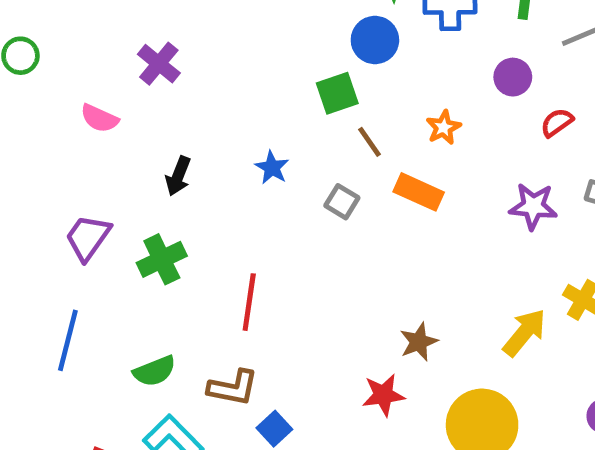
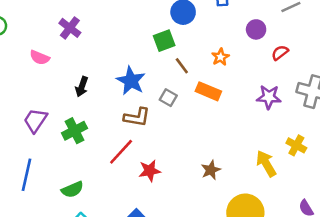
blue star: (272, 168) -> (131, 81), size x1.6
red line: (249, 302) -> (121, 152), turned 36
yellow arrow: (524, 333) -> (266, 164), turned -68
brown L-shape: (233, 388) -> (137, 117), moved
red star: (383, 395) -> (150, 171), moved

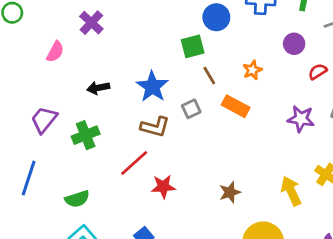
pink semicircle: (40, 58) -> (55, 52), turned -90
black arrow: (82, 87) -> (98, 88), turned 54
gray square: (168, 98) -> (191, 109), turned 30

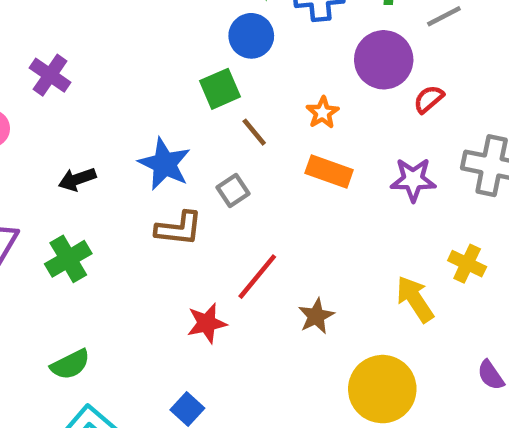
purple circle: (294, 44) -> (384, 60), size x1.6
orange rectangle: (236, 106) -> (329, 171), moved
red line: (134, 163) -> (257, 277), moved

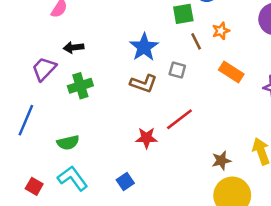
orange star: (323, 113) -> (221, 31), moved
black arrow: (77, 179) -> (74, 47), moved
gray square: (233, 190) -> (177, 70), turned 36
brown star: (316, 316) -> (221, 161), moved

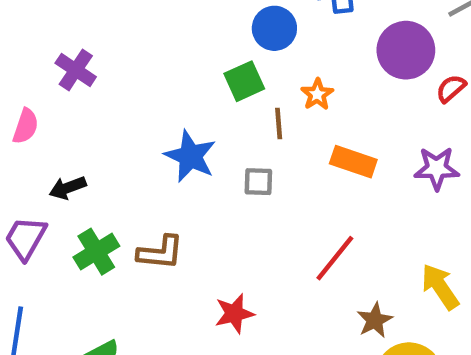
brown line: (196, 41) -> (279, 124), turned 36
brown L-shape: (143, 84) -> (160, 253), moved
red line: (179, 119) -> (335, 258), moved

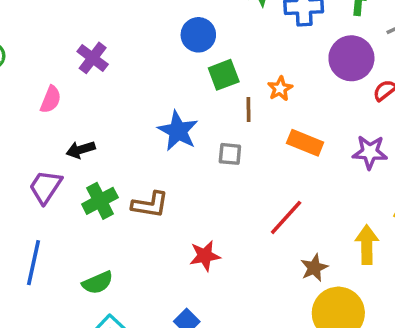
blue circle: (274, 28) -> (198, 35), moved
yellow arrow: (440, 287) -> (367, 245), turned 30

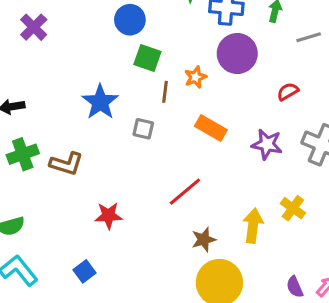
purple circle: (351, 58) -> (237, 54), moved
green square: (224, 75) -> (147, 58), turned 32

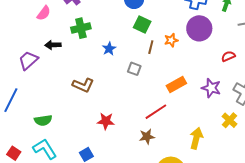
blue star: (100, 102) -> (109, 49), size x0.6
orange rectangle: (211, 128) -> (176, 85), moved, turned -66
green cross: (23, 154) -> (81, 28), moved
yellow cross: (293, 208) -> (229, 120), moved
brown star: (204, 240) -> (147, 137), moved

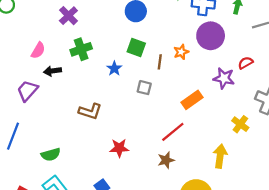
pink semicircle: (44, 13) -> (38, 50), moved
green square: (142, 25) -> (136, 48), moved
purple star: (211, 88) -> (224, 78), moved
yellow cross: (229, 120) -> (240, 124), moved

